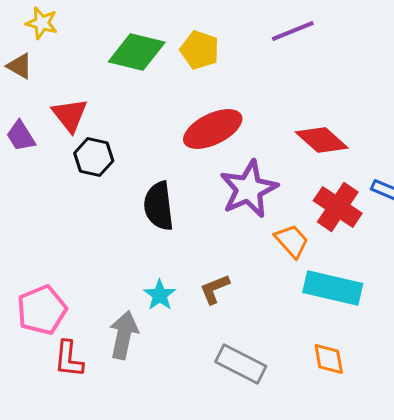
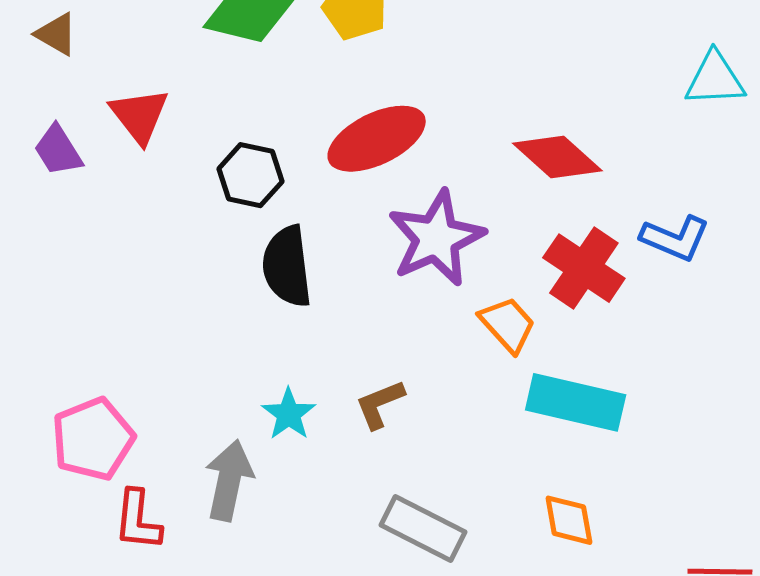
black hexagon: (94, 157) -> (250, 175), moved

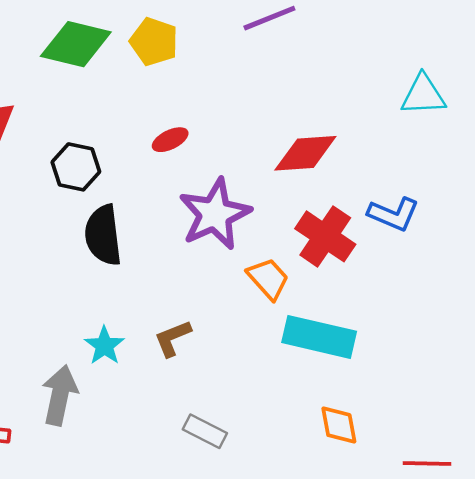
red ellipse: (377, 139) -> (170, 140), size x0.5
red diamond: (557, 157) -> (305, 153), turned -46
orange diamond: (569, 520) -> (339, 425), moved
gray rectangle: (423, 529) -> (205, 431), size x0.7

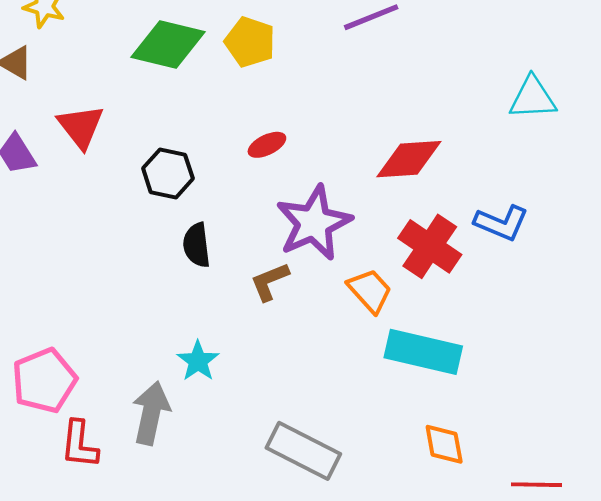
black semicircle: (103, 235) -> (197, 245), size x0.7
brown L-shape: (173, 338) -> (270, 282), moved
gray rectangle: (205, 431) -> (303, 451), size x1.6

